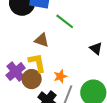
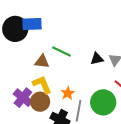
green line: (65, 21) -> (61, 52), moved
black triangle: (96, 48) -> (97, 59), turned -40

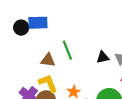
black circle: (15, 29) -> (21, 28), size x0.6
green line: (61, 52) -> (67, 50), turned 42

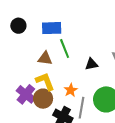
blue rectangle: (38, 23) -> (52, 28), moved
black triangle: (103, 57) -> (91, 64), moved

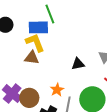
green line: (65, 48) -> (50, 14), moved
yellow L-shape: (45, 81) -> (35, 43), moved

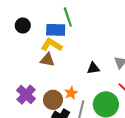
yellow L-shape: (35, 43) -> (52, 45), turned -40
brown circle: (29, 98) -> (53, 100), moved

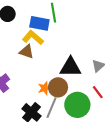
black triangle: (93, 68) -> (71, 67), size x1.6
brown circle: (53, 100) -> (58, 87), moved

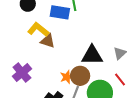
yellow L-shape: (33, 38) -> (38, 29), moved

